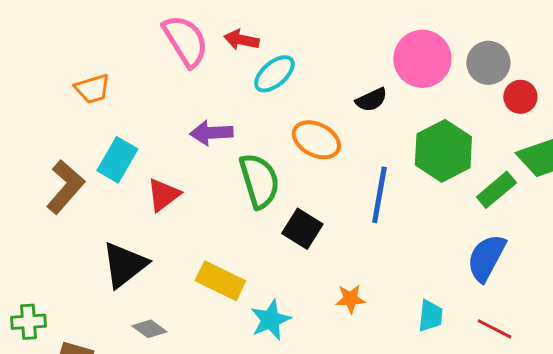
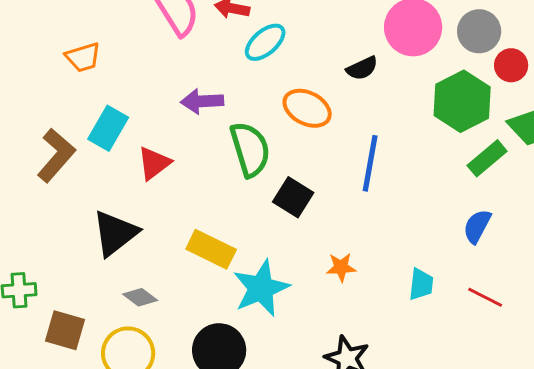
green hexagon: (443, 151) -> (462, 101), moved
blue semicircle: (486, 258) -> (477, 226), size x0.7
cyan star: (270, 320) -> (261, 288), size x1.4

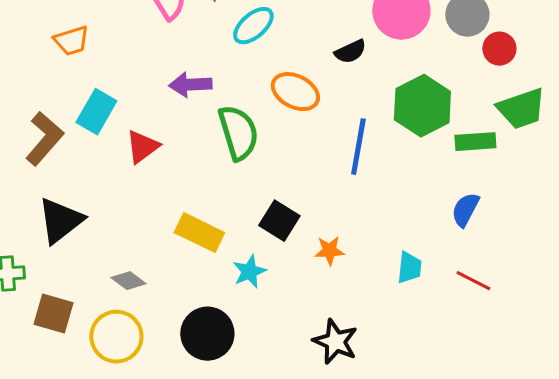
green hexagon: (462, 101) -> (422, 106), moved
green rectangle: (487, 158) -> (475, 142), turned 36
black square: (293, 197) -> (279, 221), moved
black triangle: (115, 233) -> (60, 221), moved
cyan star: (261, 288) -> (249, 272), size x0.6

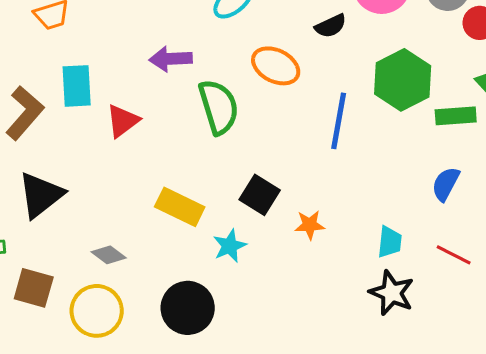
cyan rectangle: (96, 112) -> (77, 86), turned -33
black star: (335, 342) -> (392, 293), moved

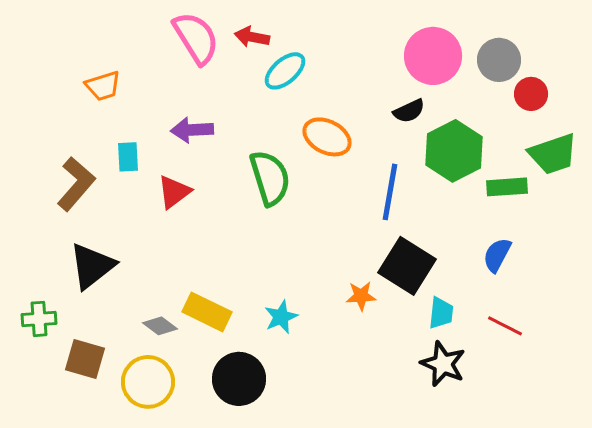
black semicircle: (331, 26) -> (409, 111), moved
purple arrow: (171, 59) -> (192, 130), moved
cyan rectangle: (77, 86) -> (128, 157), size x0.7
black square: (260, 195) -> (407, 266), moved, size x1.4
yellow rectangle: (180, 207) -> (207, 312), moved

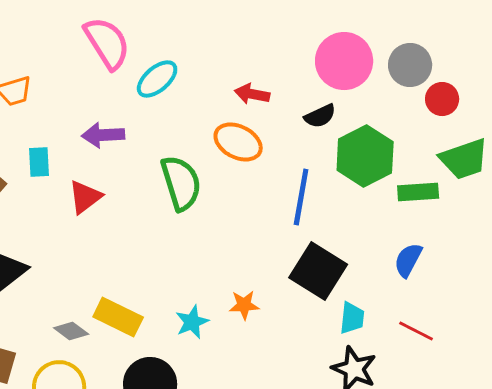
red arrow: (252, 37) -> (252, 94), moved
cyan ellipse: (285, 71) -> (157, 79), moved
orange star: (361, 296) -> (244, 305), moved

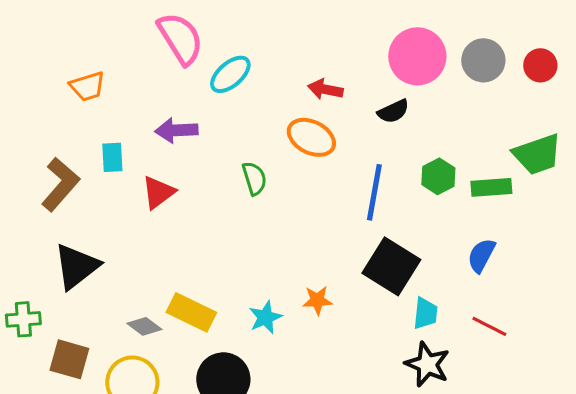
red circle: (442, 99) -> (540, 65), moved
green hexagon: (365, 156) -> (438, 176), moved, size x0.6
green semicircle: (181, 183) -> (254, 178), size x0.6

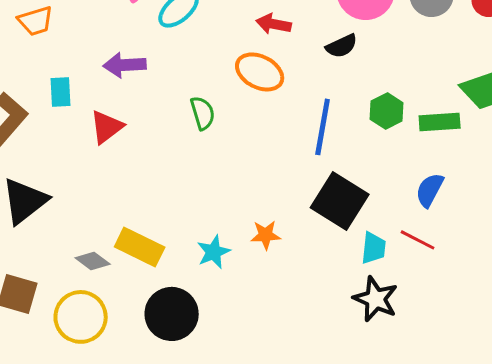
red line: (489, 326) -> (418, 240), moved

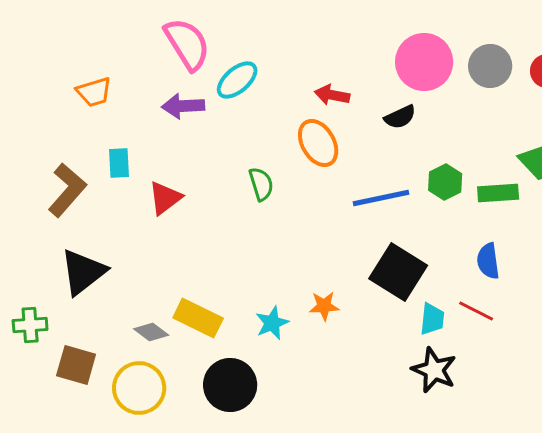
purple arrow: (125, 65) -> (183, 106), moved
orange ellipse: (260, 72) -> (318, 143), turned 33
blue line: (323, 127) -> (381, 198), turned 68
blue semicircle: (430, 190) -> (488, 261), turned -36

